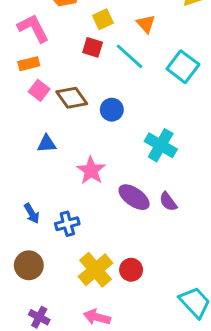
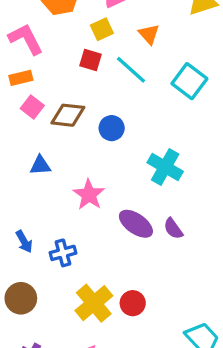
brown diamond: (72, 98) -> (68, 115), turned -48

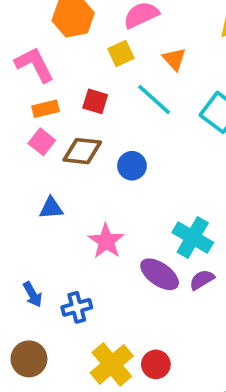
red square: (91, 60) -> (95, 101), moved
orange rectangle: (21, 78) -> (46, 109), moved
cyan cross: (165, 167) -> (193, 237), moved
purple semicircle: (173, 229) -> (202, 280), turned 95

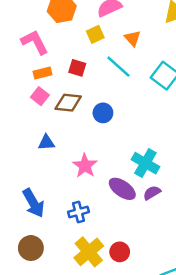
blue arrow: (33, 295) -> (33, 203), size x1.6
blue cross: (77, 307) -> (79, 212), moved

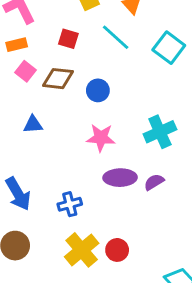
orange rectangle: (42, 73) -> (17, 45), moved
cyan cross: (145, 163) -> (160, 132), moved, turned 36
pink star: (85, 166) -> (101, 138), moved, turned -30
purple ellipse: (122, 189) -> (120, 178), turned -36

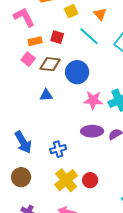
orange rectangle: (17, 45) -> (35, 41), moved
blue circle: (98, 90) -> (77, 72), size x1.5
blue triangle: (33, 124) -> (46, 95), moved
pink star: (101, 138) -> (93, 100), moved

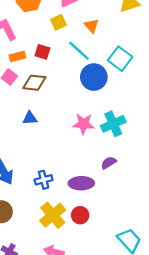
blue circle: (77, 72) -> (94, 77), moved
purple ellipse: (92, 131) -> (81, 183), moved

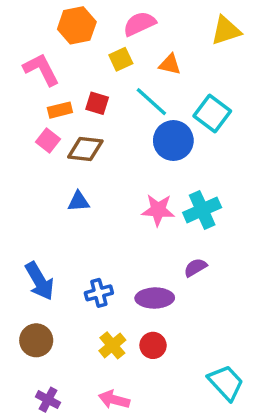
orange triangle: (92, 26) -> (170, 64), turned -35
yellow cross: (53, 215) -> (112, 345), size x0.7

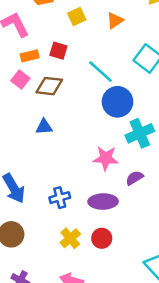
orange triangle: (170, 64) -> (115, 20), turned -48
cyan line: (151, 102) -> (100, 72), moved
blue circle: (173, 141) -> (117, 102), moved
pink star: (158, 210) -> (106, 158), moved

